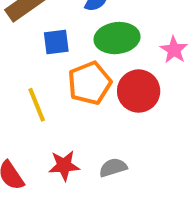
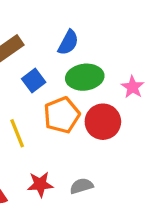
blue square: (56, 42) -> (34, 80), turned -30

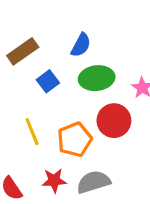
orange pentagon: (62, 115) -> (75, 140), moved
gray semicircle: (81, 186) -> (93, 182), size x1.5

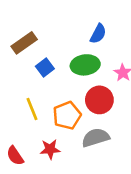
blue semicircle: (81, 45) -> (98, 34), moved
gray semicircle: (93, 182) -> (96, 138), moved

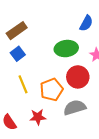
blue semicircle: (98, 34) -> (86, 23), moved
blue square: (45, 67) -> (18, 54), moved

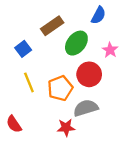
brown rectangle: (17, 31) -> (52, 26), moved
green ellipse: (66, 49) -> (76, 43), turned -45
red star: (38, 117) -> (66, 128), moved

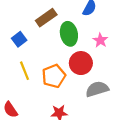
green ellipse: (76, 43) -> (69, 34), turned -50
gray semicircle: (86, 108) -> (97, 89), moved

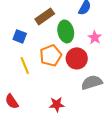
blue square: (19, 39) -> (20, 36), turned -32
orange pentagon: (54, 76) -> (51, 55), moved

